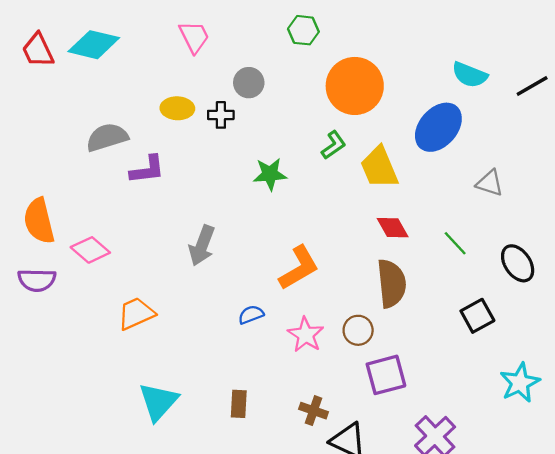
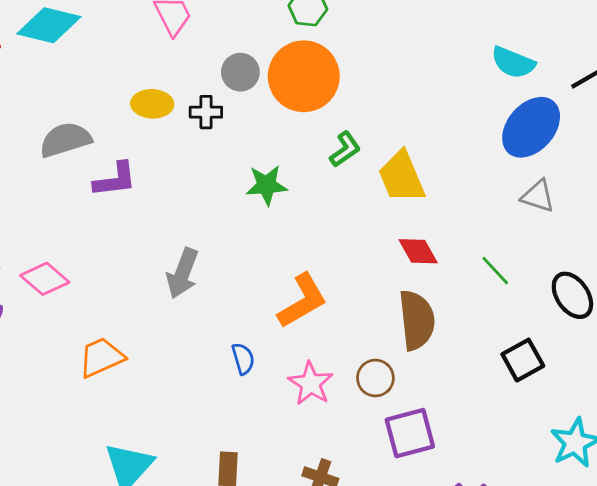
orange circle: (355, 86) -> (304, 76), moved
blue ellipse: (438, 127) -> (531, 127), moved
blue semicircle: (251, 315) -> (243, 359), turned 95

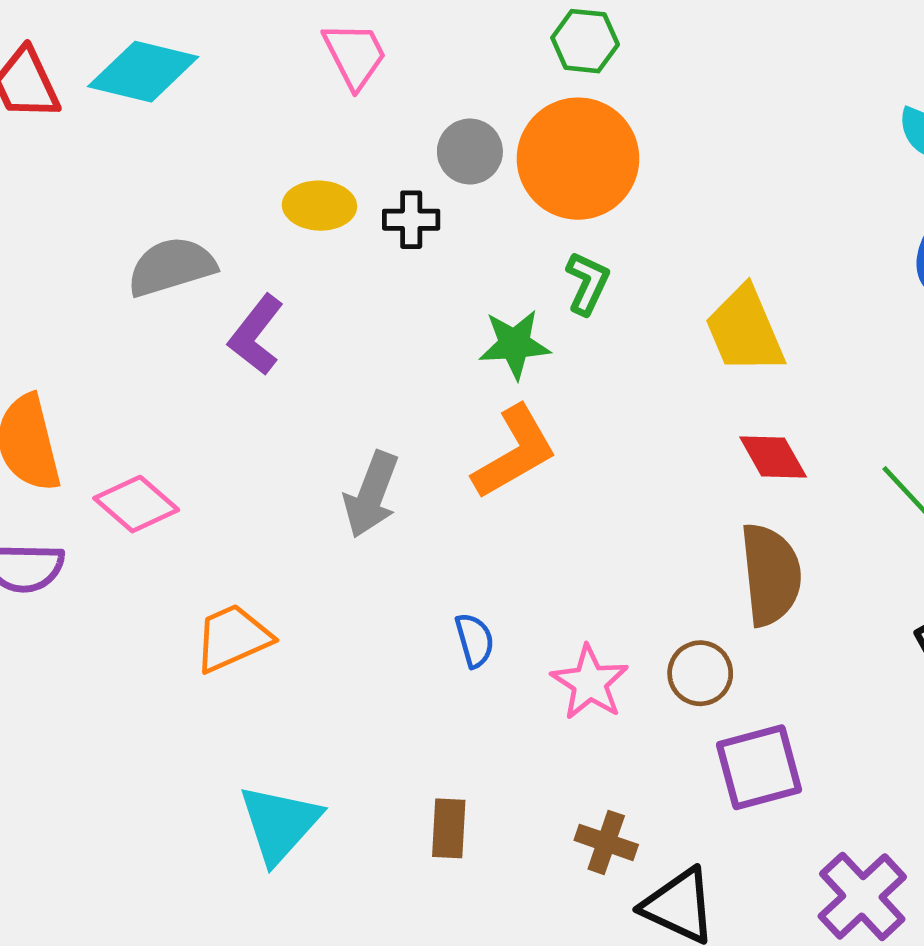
green L-shape: (345, 149) -> (587, 283), moved, turned -30
purple L-shape: (115, 180) -> (256, 335), turned 135
orange L-shape: (302, 301) -> (515, 452), moved

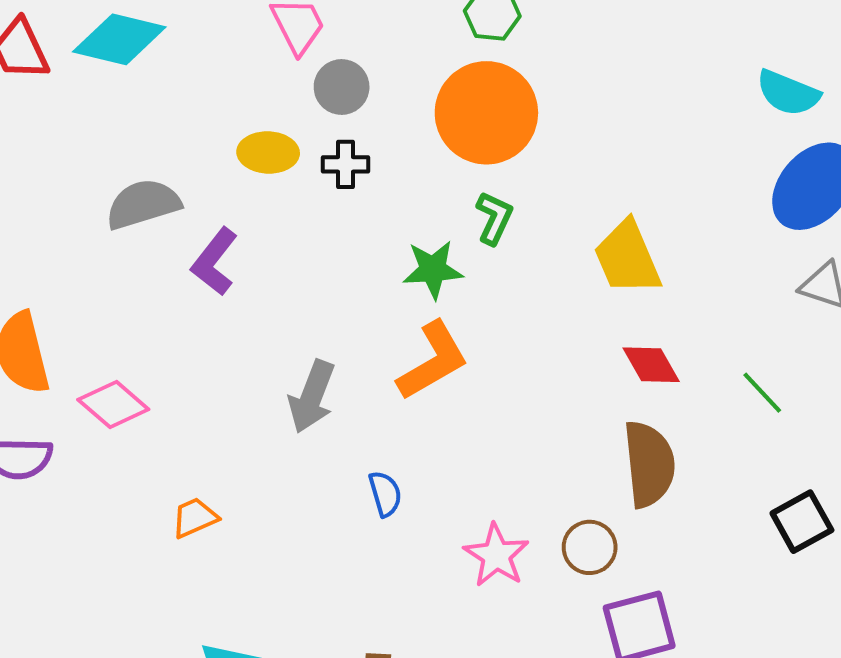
gray circle: (470, 152) -> (342, 87), moved
orange trapezoid: (233, 638) -> (195, 518), size x0.7
blue semicircle: (475, 640) -> (385, 494), moved

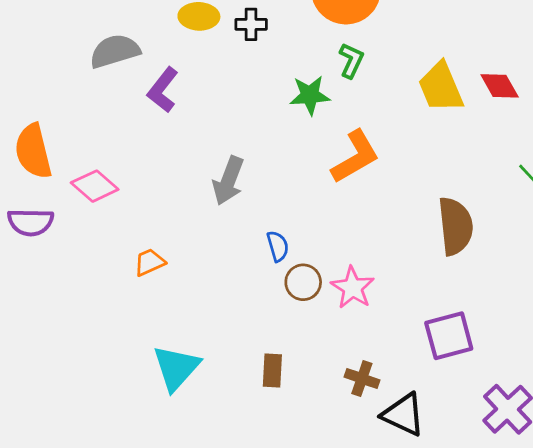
orange L-shape: (433, 361) -> (355, 157), moved
red diamond: (651, 365) -> (500, 86), moved
brown circle: (590, 547) -> (303, 282), moved

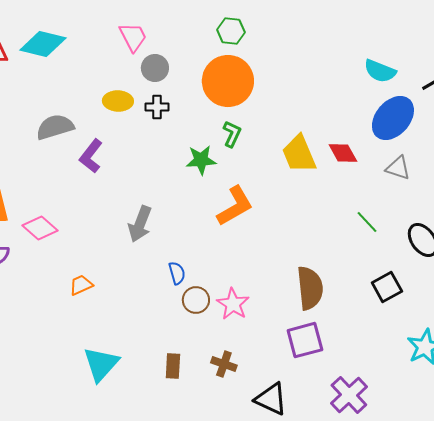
brown semicircle: (455, 226) -> (310, 288), moved
brown cross: (362, 379) -> (224, 364), moved

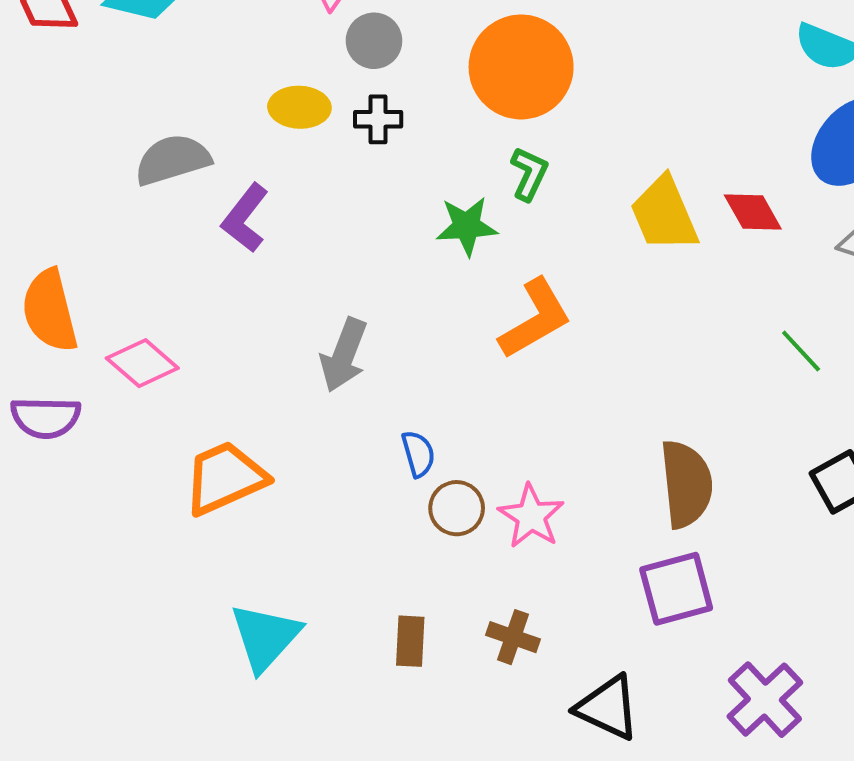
orange trapezoid: (81, 285) -> (225, 478), size x1.8

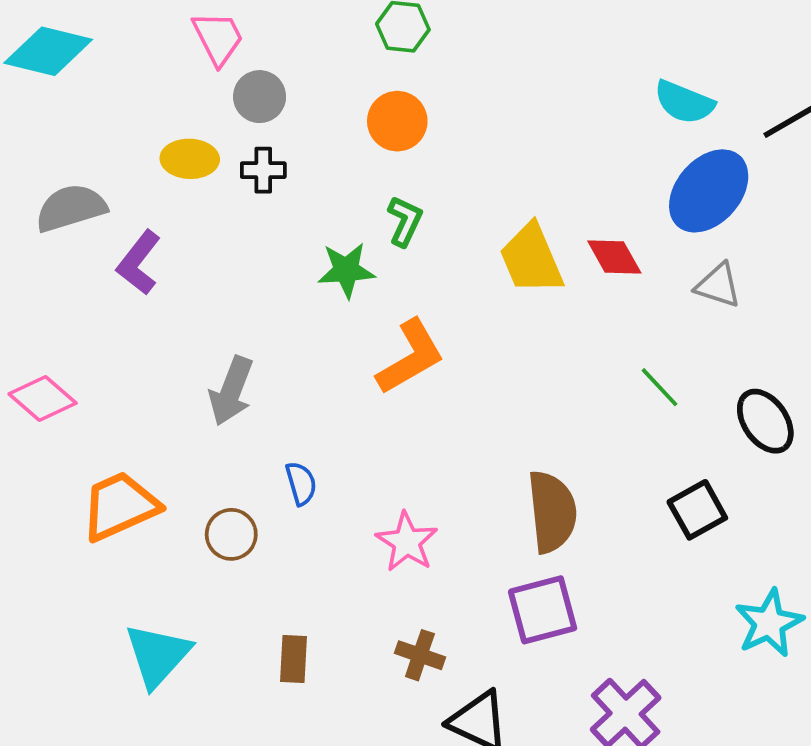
orange circle: (521, 67) -> (397, 121), size x0.6
brown circle: (457, 508) -> (231, 534), moved
brown cross: (513, 637) -> (420, 655), moved

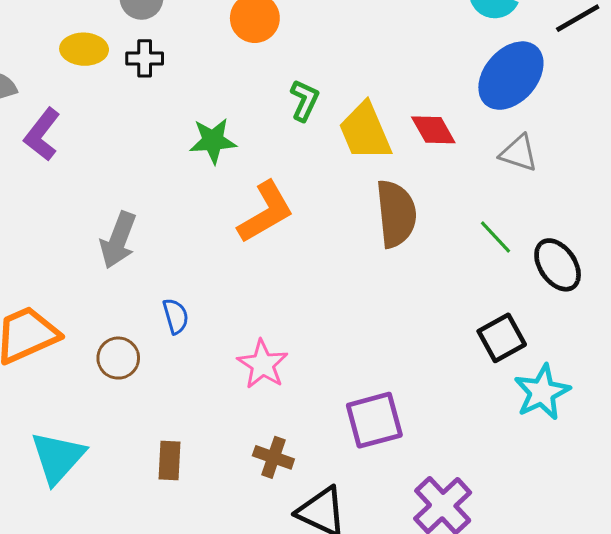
green L-shape: (405, 221) -> (304, 100), moved
green line: (660, 387) -> (495, 237), moved
brown semicircle: (552, 512) -> (396, 214), moved
cyan star: (769, 623) -> (542, 392), moved

